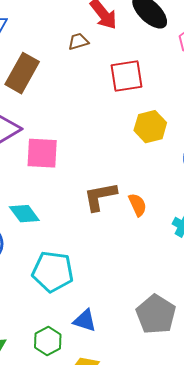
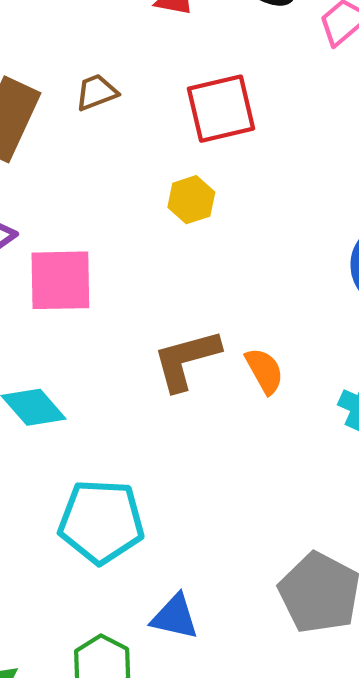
brown trapezoid: (78, 41) -> (96, 92), moved
yellow hexagon: (150, 127) -> (191, 200), moved, size x0.7

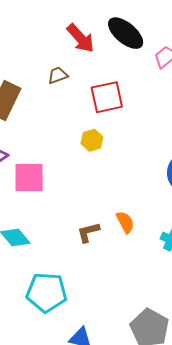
brown trapezoid: (96, 92) -> (58, 75), moved
brown L-shape: (186, 360) -> (88, 232), moved, size x0.7

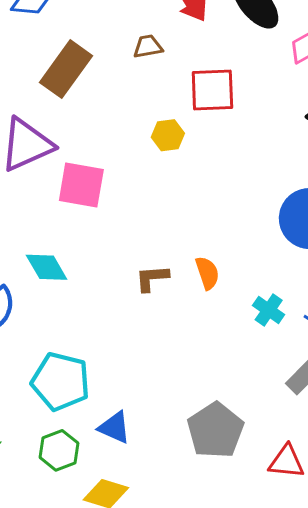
yellow hexagon: (92, 140) -> (168, 135), moved
cyan pentagon: (46, 292) -> (61, 381), moved

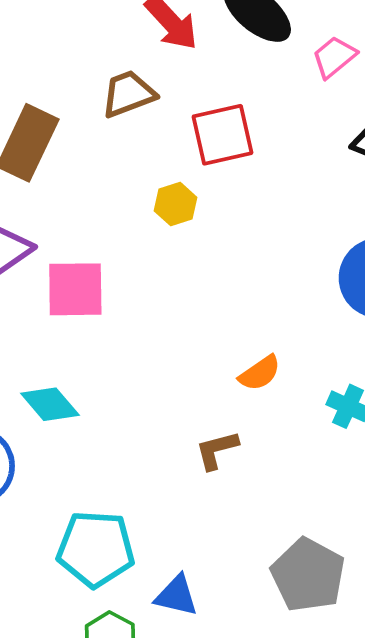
brown trapezoid: (148, 46) -> (128, 94), size x1.4
orange semicircle: (207, 273) -> (260, 373), turned 84
brown L-shape: (152, 278) -> (217, 450), moved

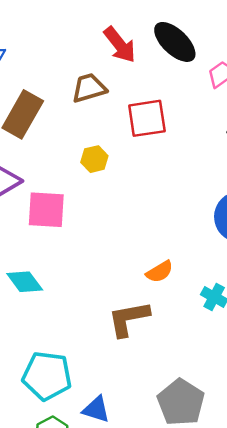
yellow hexagon: (176, 204) -> (94, 159), moved
brown L-shape: (217, 450) -> (129, 319), size x1.5

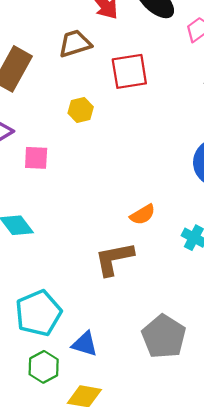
pink square: (46, 210) -> (36, 158), size x0.7
cyan pentagon: (47, 376) -> (38, 313), turned -30

